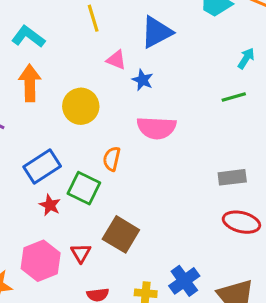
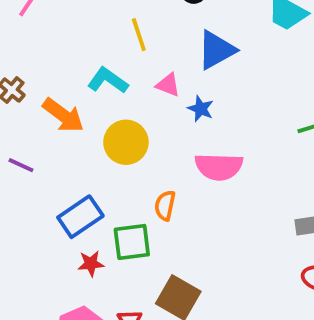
cyan L-shape: (28, 37) -> (108, 80), moved
orange arrow: (30, 83) -> (63, 115), turned 129
green square: (84, 188) -> (132, 242), turned -32
red star: (50, 205) -> (91, 264), turned -30

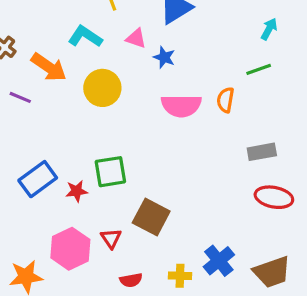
purple line: (21, 165) -> (20, 97), moved
orange semicircle: (165, 205) -> (225, 100), moved
blue rectangle: (80, 217) -> (38, 179), moved

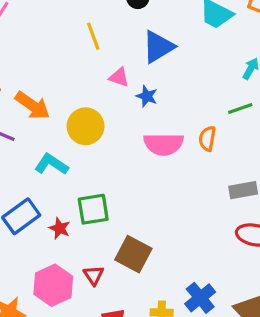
cyan L-shape: (85, 36) -> (51, 164), moved
red star: (77, 191) -> (60, 228), turned 30

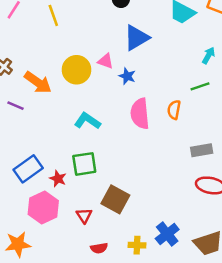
yellow line: (93, 36) -> (53, 15), moved
yellow circle: (86, 126) -> (77, 70), moved
pink semicircle: (164, 144) -> (140, 114), turned 84
cyan L-shape: (51, 164) -> (87, 121), moved
pink hexagon: (53, 285) -> (43, 207), moved

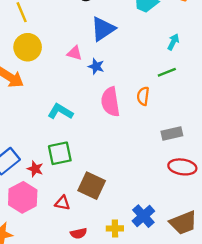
yellow circle: (77, 70) -> (28, 47), moved
red triangle: (84, 216) -> (62, 203), turned -42

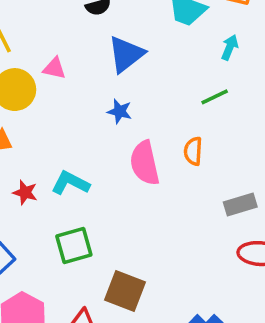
cyan arrow: (173, 42) -> (230, 47), moved
pink triangle: (75, 53) -> (54, 68), moved
green line: (167, 72) -> (215, 97), moved
red star: (35, 169) -> (25, 193), moved

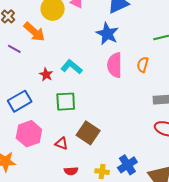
blue star: (120, 111) -> (107, 34), size x1.6
red star: (25, 193) -> (46, 75), moved

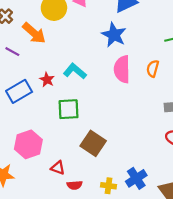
blue rectangle: (20, 101) -> (19, 91), moved
red triangle: (61, 143) -> (58, 168), moved

